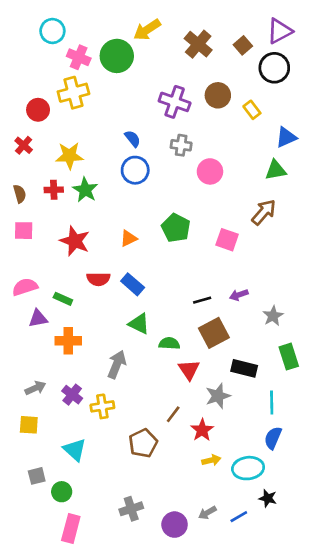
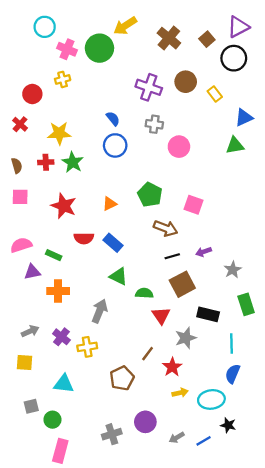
yellow cross: (73, 93) -> (63, 79), size x0.6
brown arrow: (264, 212) -> (166, 228), moved, turned 70
cyan triangle: (75, 450) -> (64, 384), turned -35
purple circle: (175, 525) -> (145, 422), moved

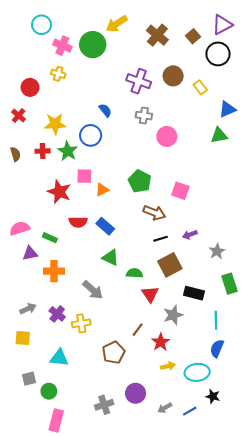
yellow cross: (63, 79) -> (58, 74), turned 32
blue circle: (115, 145) -> (91, 135), moved
pink square: (20, 197) -> (84, 176), moved
gray arrow: (99, 311) -> (93, 290), turned 110

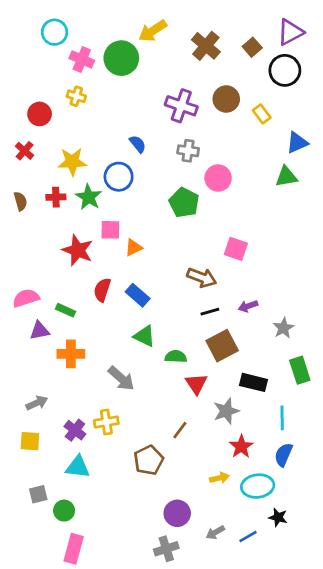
green pentagon: (140, 181) -> (184, 203), moved
red semicircle: (78, 222) -> (102, 290), turned 108
purple cross: (57, 314) -> (75, 430), moved
red star: (161, 342) -> (241, 447), moved
gray cross: (104, 405) -> (166, 549), moved

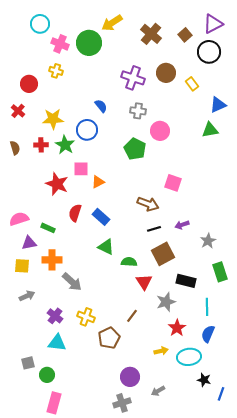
gray arrow: (121, 378) -> (72, 282), moved
yellow cross: (106, 422) -> (86, 317), moved, turned 30
yellow square: (30, 441) -> (22, 266), moved
blue line: (248, 536) -> (221, 394), moved, turned -40

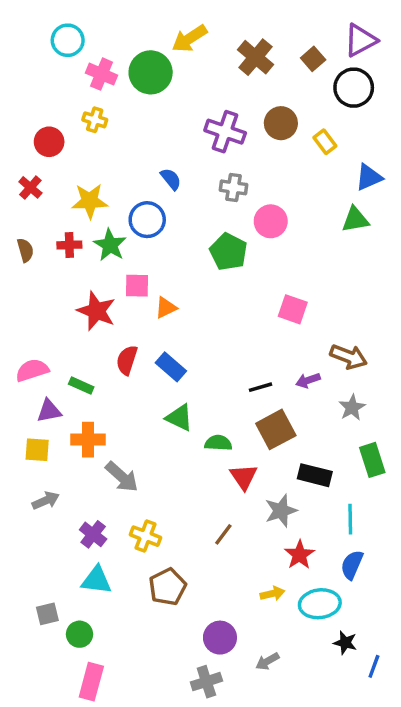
brown arrow: (148, 204) -> (349, 357), moved
brown pentagon: (109, 338) -> (168, 587), moved

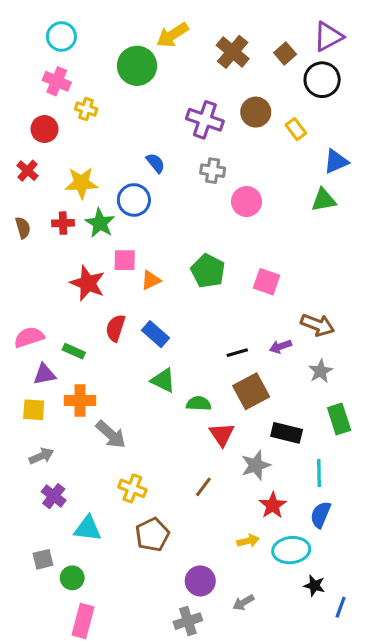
pink cross: (102, 74) -> (57, 81), moved
green pentagon: (228, 252) -> (208, 271), moved
purple cross: (93, 534) -> (54, 496), moved

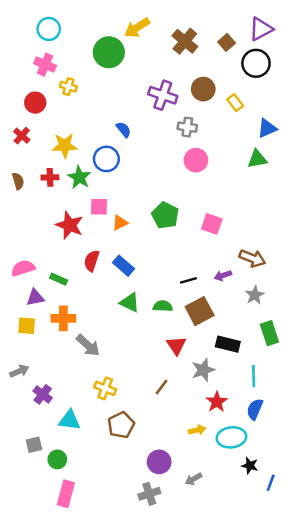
gray cross: (213, 171) -> (187, 127), moved
green semicircle: (199, 404) -> (163, 306), moved
gray arrow: (41, 456) -> (19, 371), moved

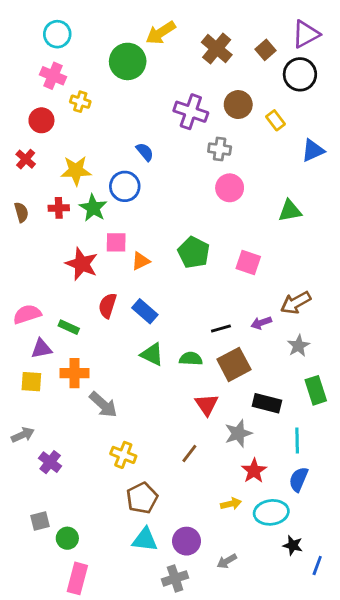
green triangle: (257, 159) -> (290, 211), moved
brown arrow: (252, 258) -> (296, 303), turned 130
cyan triangle: (70, 420) -> (145, 540), moved

